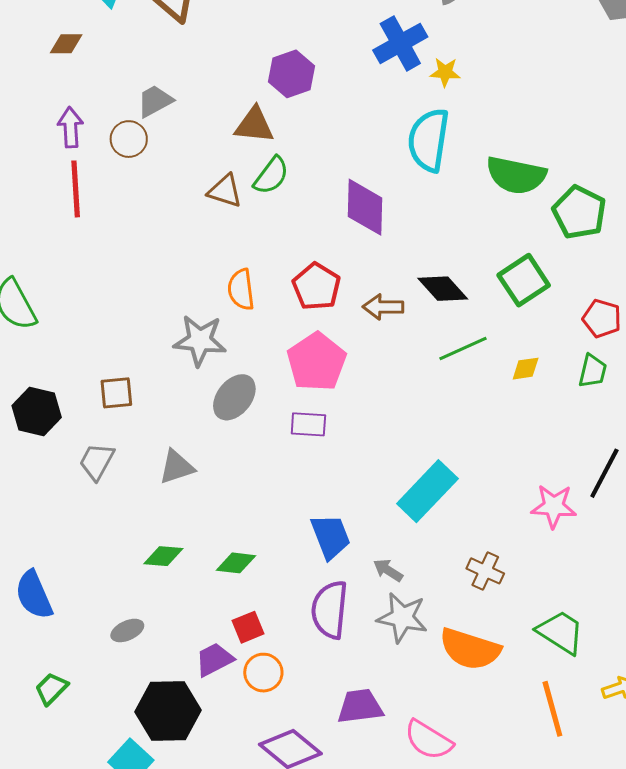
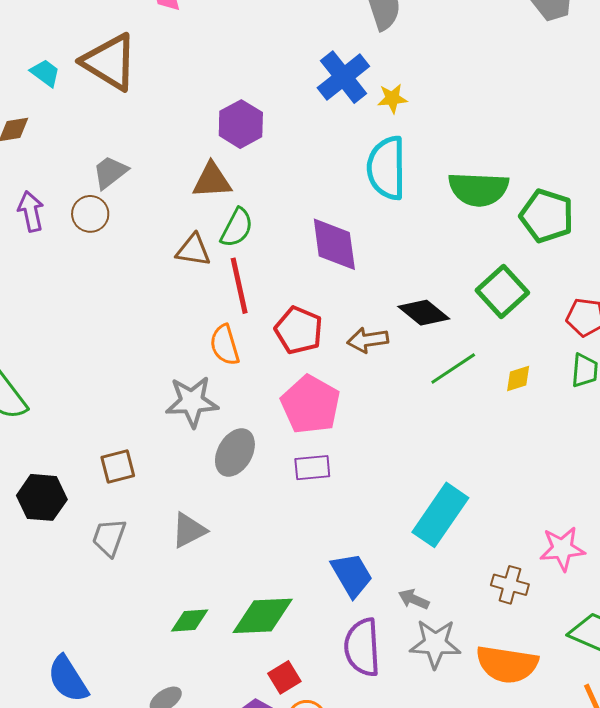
red line: (76, 189) -> (239, 286), moved
pink star: (554, 506) -> (562, 549), moved
green diamond: (236, 563) -> (263, 616), size x1.6

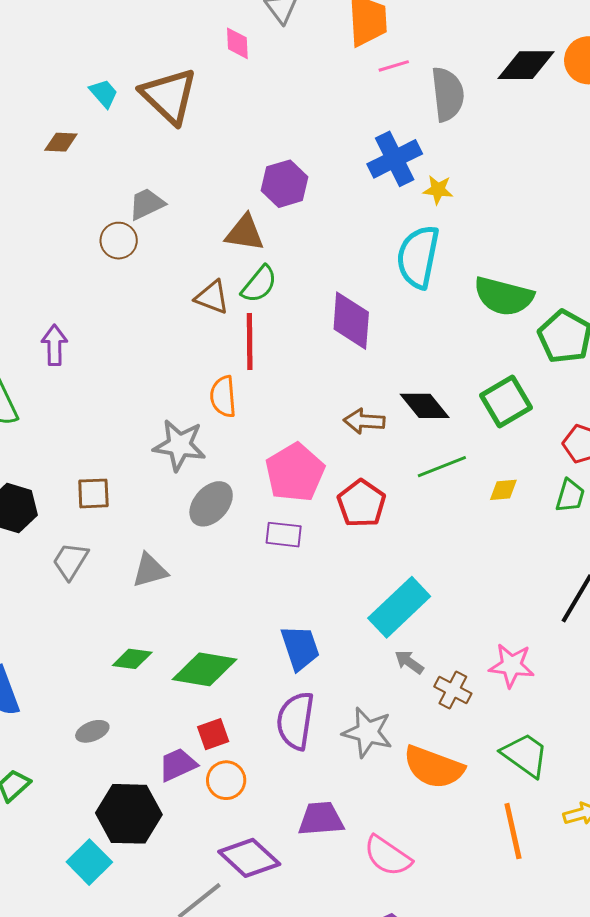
purple arrow: (31, 211) -> (54, 345), moved
red pentagon: (299, 330) -> (361, 503), moved
gray arrow: (414, 599) -> (409, 662), moved

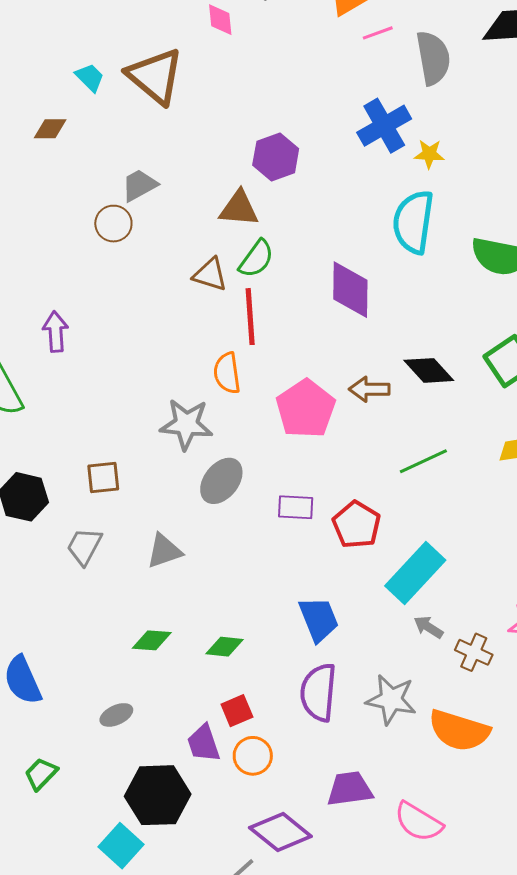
green line: (442, 467) -> (423, 461), moved
pink pentagon: (295, 473) -> (306, 409), moved
red pentagon: (361, 503) -> (357, 525), moved
green diamond: (204, 669) -> (225, 647), size x0.6
purple trapezoid: (178, 765) -> (204, 743), turned -81

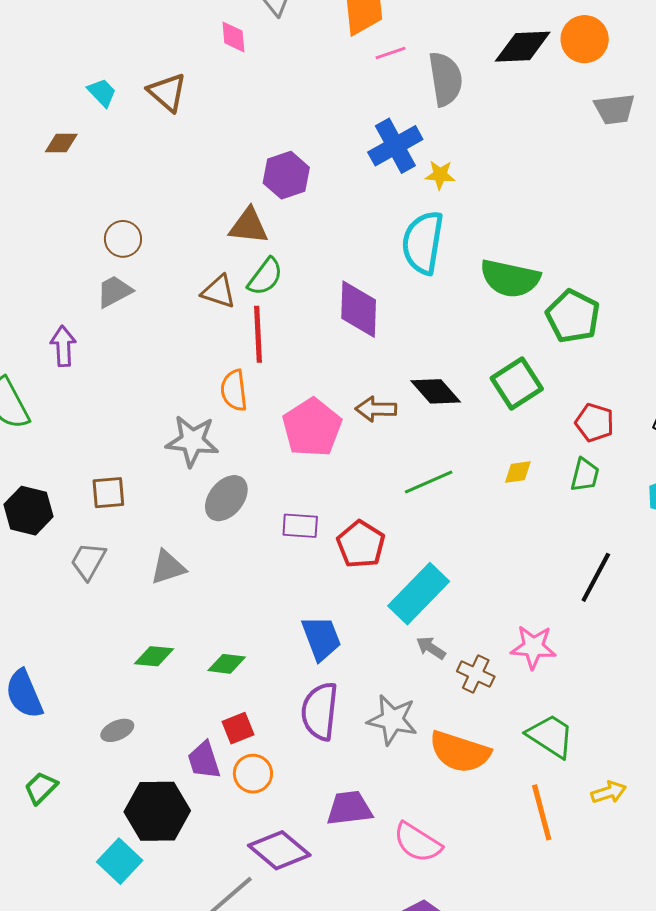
brown triangle: (155, 76) -> (167, 92), size x0.7
gray trapezoid: (139, 185) -> (114, 291), moved

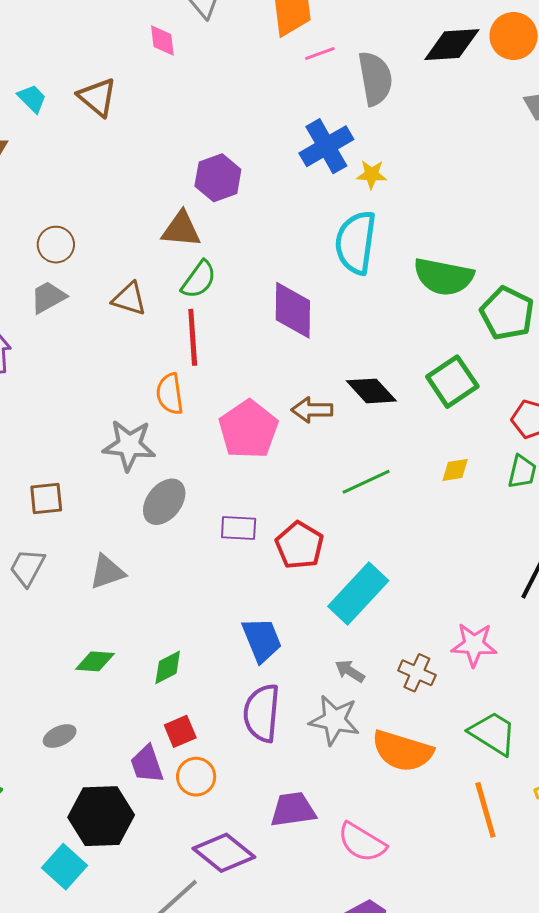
brown triangle: (219, 292) -> (129, 299), moved
gray arrow: (431, 648) -> (350, 671), moved
green diamond: (227, 664) -> (168, 667), turned -33

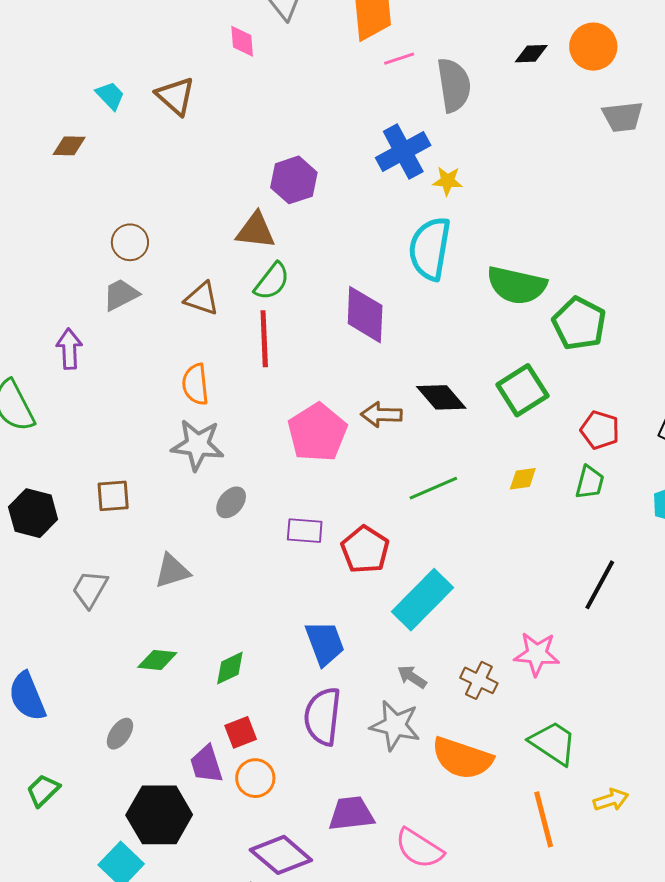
black diamond: (452, 45) -> (531, 54), size x0.6
orange semicircle: (170, 394) -> (195, 384), moved
gray ellipse: (164, 502) -> (231, 502), size x0.7
gray trapezoid: (27, 567) -> (90, 589), moved
gray ellipse: (60, 736) -> (120, 734), turned -32

